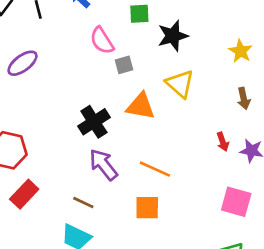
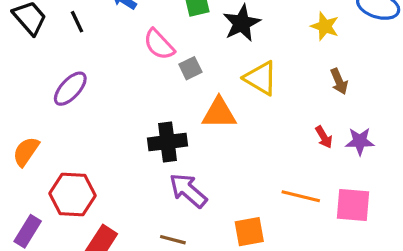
black cross: (94, 122) -> (168, 142), turned 36
orange line: (155, 169) -> (301, 196), moved

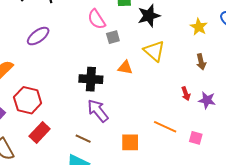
orange triangle: (219, 113) -> (125, 68), size x0.7
pink square: (353, 205) -> (196, 138), size x0.6

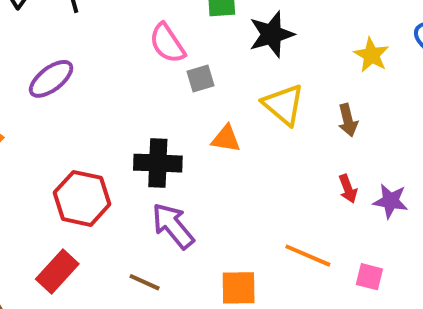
brown arrow: (201, 62) -> (348, 120), moved
red hexagon: (28, 100) -> (82, 198), moved

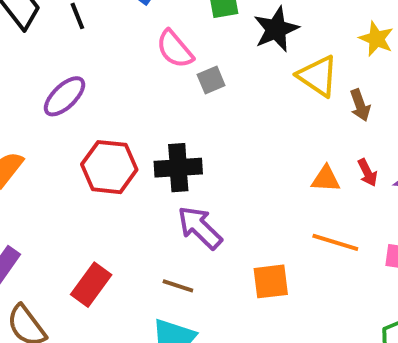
yellow triangle: (283, 105) -> (318, 76), moved
orange triangle: (226, 139) -> (326, 179), moved
red hexagon: (82, 198) -> (109, 167), moved

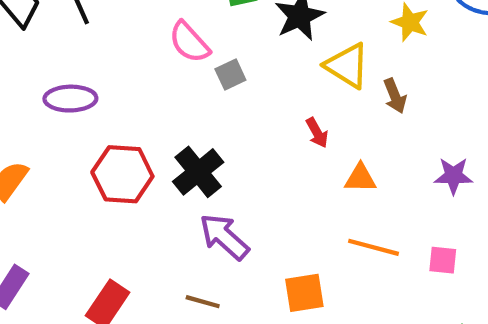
purple ellipse: (65, 96) -> (70, 99), turned 45
black cross: (178, 168) -> (198, 172), turned -33
red arrow: (367, 173) -> (317, 133), moved

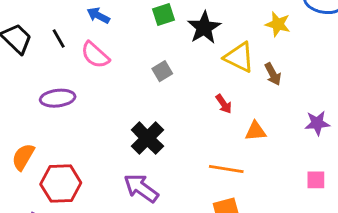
pink semicircle: (189, 42) -> (95, 55), moved
red hexagon: (122, 174) -> (61, 183), moved
purple arrow: (224, 237) -> (141, 188), moved
orange line: (374, 247) -> (226, 169), moved

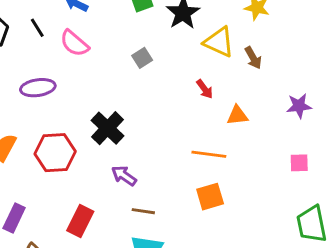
black cross: (147, 138) -> (107, 128), moved
red hexagon: (61, 183) -> (55, 153), moved
purple arrow: (141, 188) -> (124, 176), size x0.7

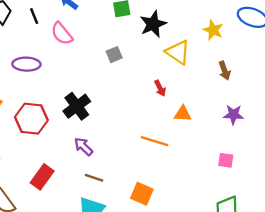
brown arrow: (253, 58) -> (224, 71), moved
orange square: (210, 197) -> (142, 194), moved, turned 30

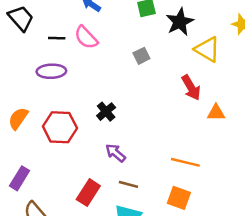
black line: (34, 16) -> (57, 38), moved, turned -63
red arrow: (160, 88) -> (191, 88), size x1.5
black cross: (77, 106) -> (106, 112), size x0.7
orange line: (154, 141) -> (185, 162), moved
red rectangle: (42, 177) -> (88, 193), moved

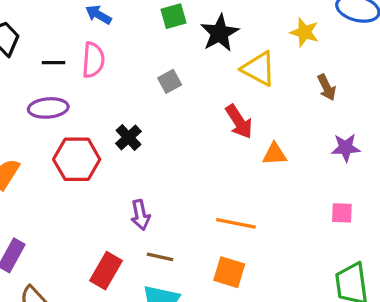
pink semicircle: (86, 37) -> (93, 60), turned -130
black cross: (106, 112) -> (128, 137), moved
red hexagon: (60, 127) -> (77, 159), moved
purple arrow: (116, 153) -> (140, 215), turned -140

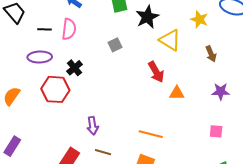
black cross: (128, 137) -> (74, 68), moved

